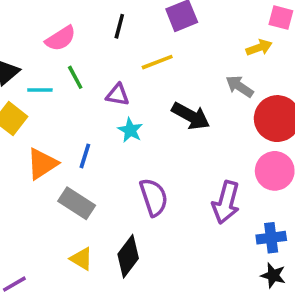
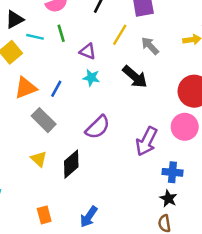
yellow line: (157, 62) -> (120, 35), turned -50
gray arrow: (240, 86) -> (150, 46), moved
cyan star: (130, 130) -> (91, 78), turned -30
purple semicircle: (154, 197) -> (98, 127), turned 52

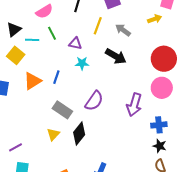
gray rectangle: (44, 120) -> (62, 110), moved
yellow triangle: (39, 159) -> (53, 134), turned 40

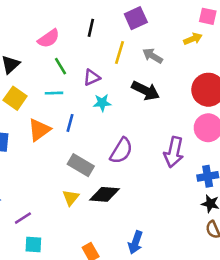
cyan line: (32, 40) -> (54, 93), moved
purple triangle: (75, 43) -> (92, 78), turned -32
black diamond: (79, 133) -> (105, 194), turned 60

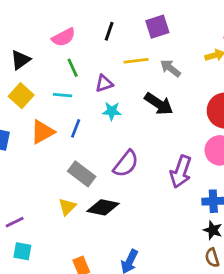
yellow line: (119, 53) -> (136, 61), turned 60

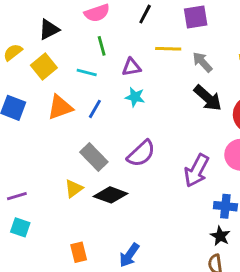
black arrow: (159, 104) -> (208, 98), moved

